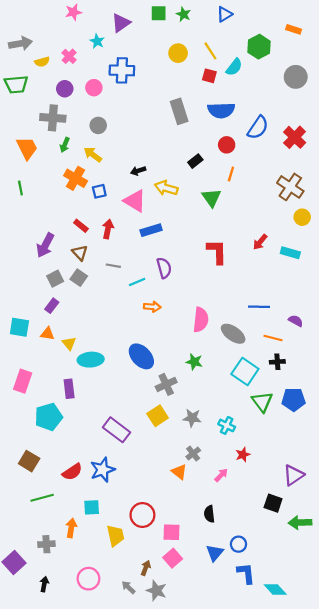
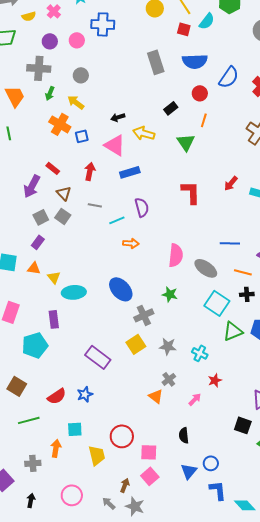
red rectangle: (81, 226) -> (53, 168), moved
green triangle: (262, 402) -> (233, 331), turned 45
blue star: (103, 470) -> (85, 394), size x0.7

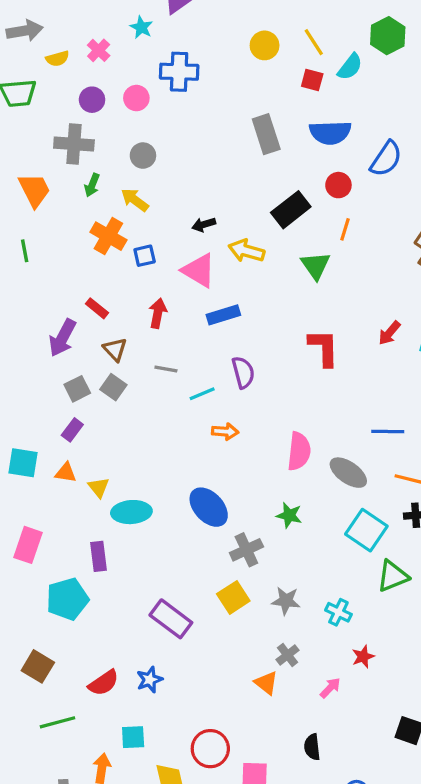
black rectangle: (171, 108) -> (291, 210), size x1.6

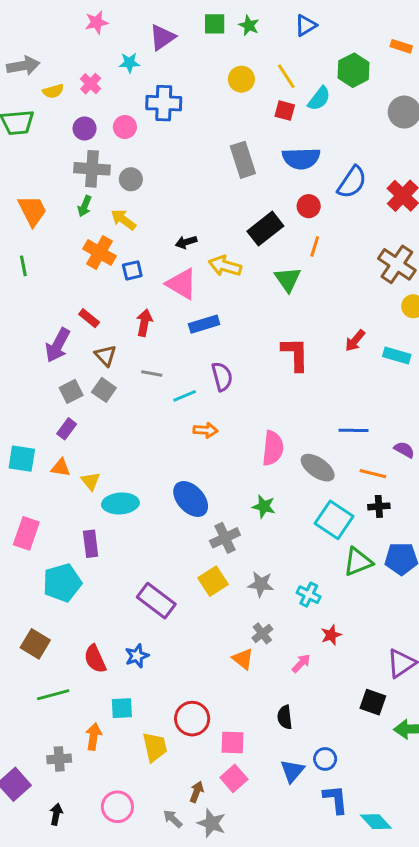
cyan star: (141, 27) -> (129, 63), turned -30
gray cross: (74, 144) -> (92, 169), moved
red semicircle: (104, 683) -> (95, 659), turned 100

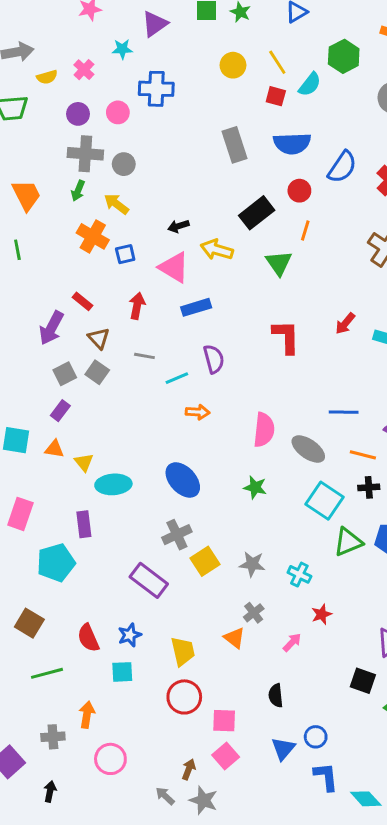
gray cross: (225, 538) -> (177, 535), moved
cyan square: (122, 708) -> (122, 672), moved
yellow trapezoid: (155, 747) -> (183, 651), moved
pink circle: (117, 807) -> (110, 759), moved

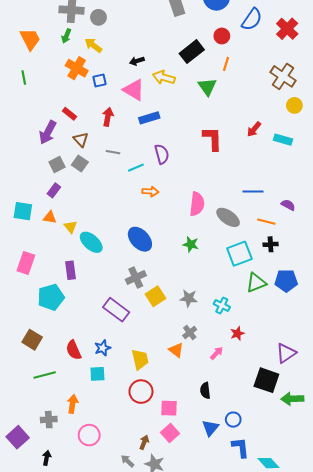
cyan ellipse: (113, 484) -> (91, 242), turned 45
cyan square: (325, 501) -> (239, 254), turned 35
black square: (363, 681) -> (266, 380), size x1.4

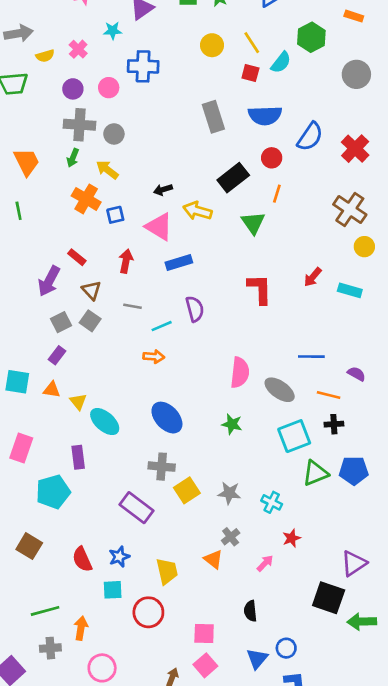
orange arrow: (150, 191) -> (154, 357), moved
gray cross: (136, 278) -> (162, 467), turned 30
green line: (45, 375) -> (45, 611), moved
red circle: (141, 392) -> (148, 612), moved

